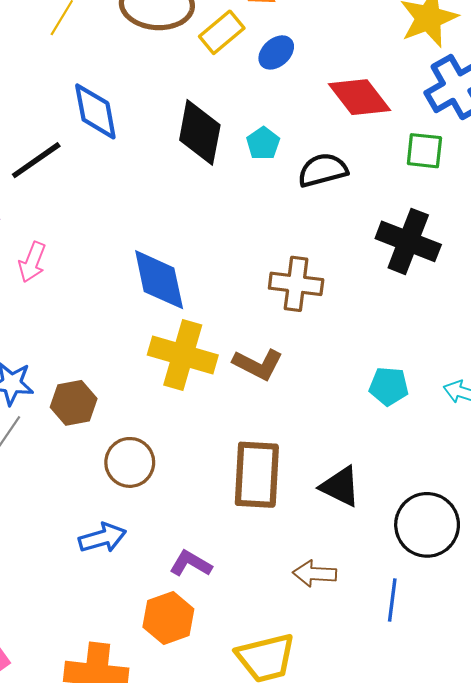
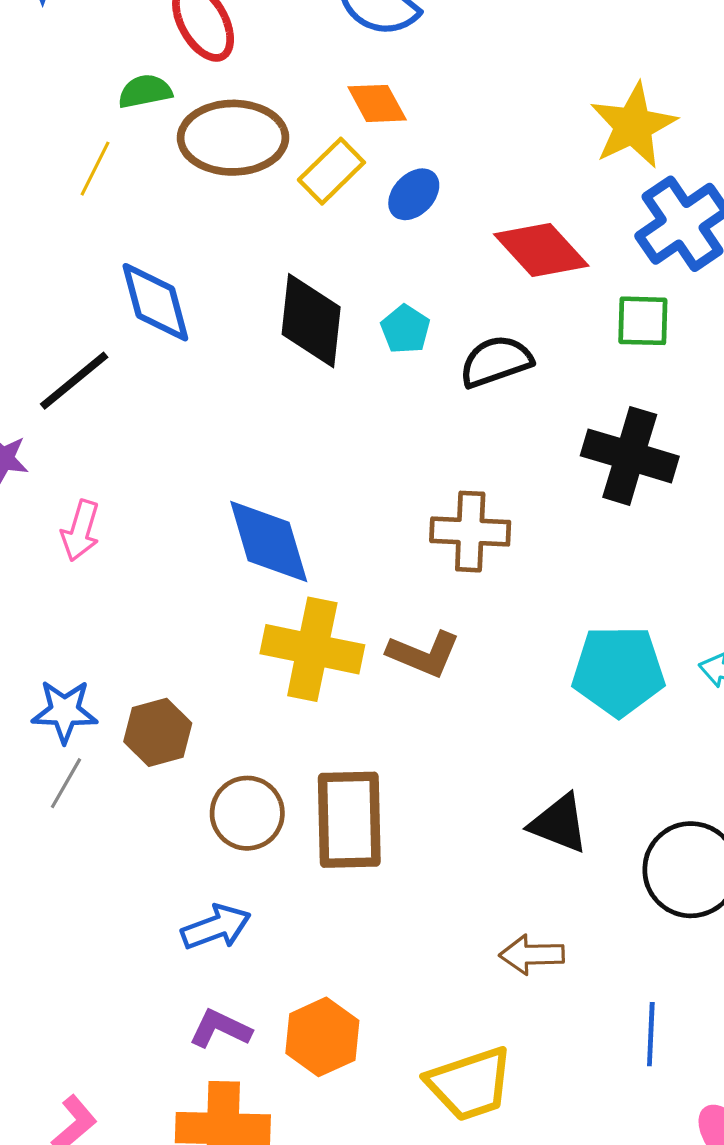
cyan pentagon: (389, 386) -> (618, 671), size x1.6
brown rectangle: (257, 475) -> (349, 820), moved
purple L-shape: (191, 564) -> (220, 1029), moved
blue line: (392, 600) -> (651, 1034), moved

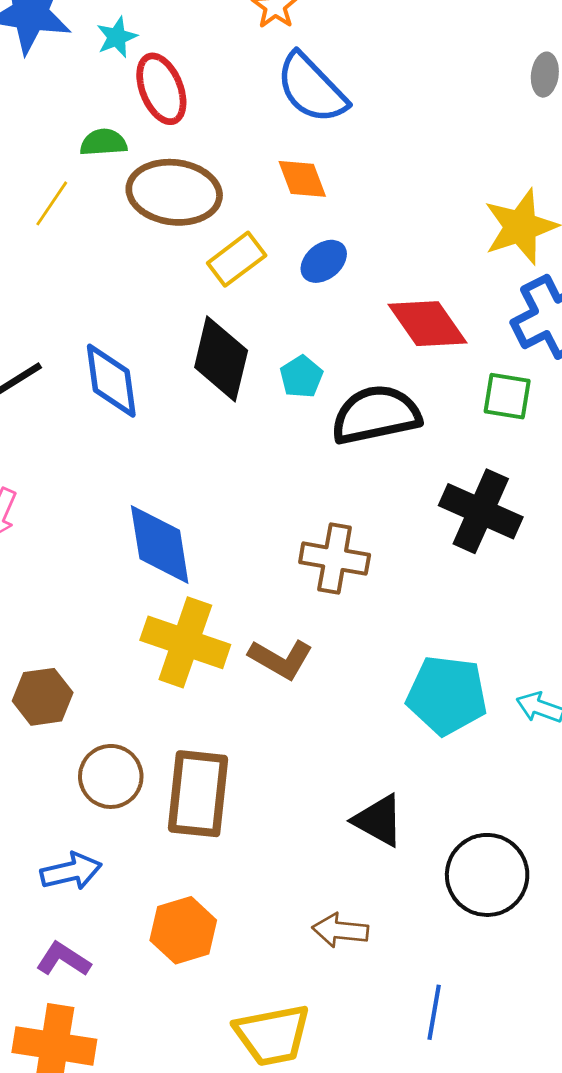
yellow rectangle: (331, 171) -> (237, 259), moved
blue diamond: (155, 302) -> (111, 381), moved
black semicircle: (496, 361) -> (376, 415), size x1.4
orange hexagon: (322, 1037) -> (183, 930), moved

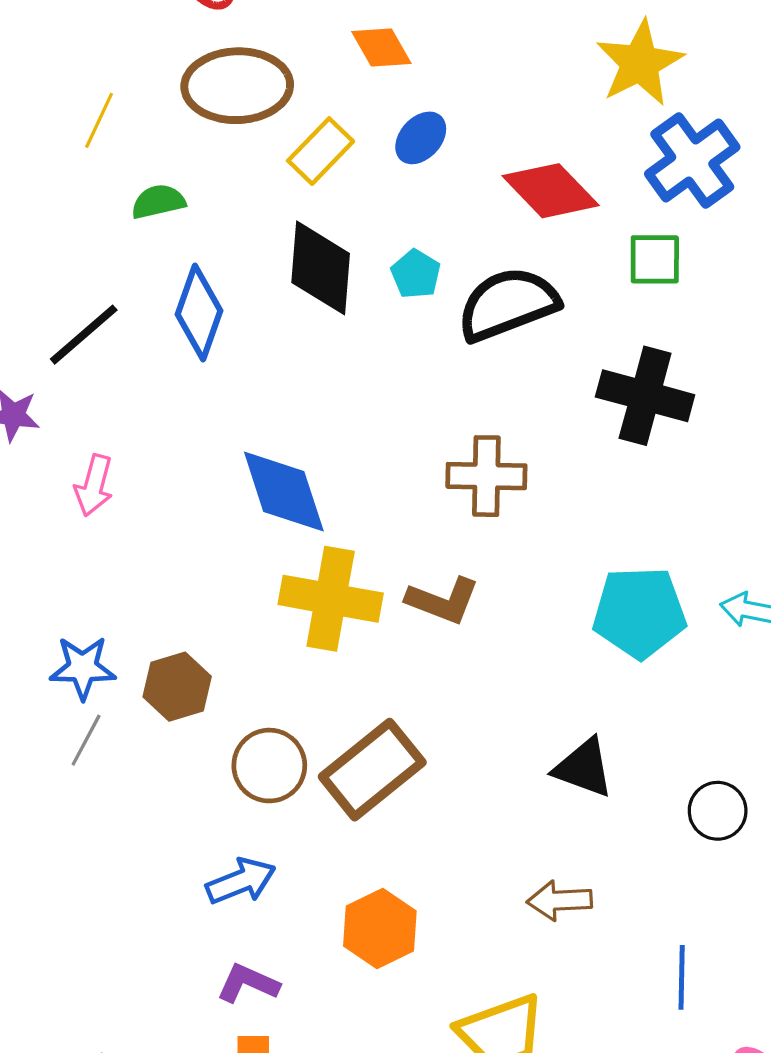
green semicircle: (103, 142) -> (158, 202), moved
blue diamond: (111, 381) -> (199, 313), turned 36
brown rectangle: (198, 794) -> (372, 770), turned 54
black circle: (487, 875) -> (718, 811), size x0.6

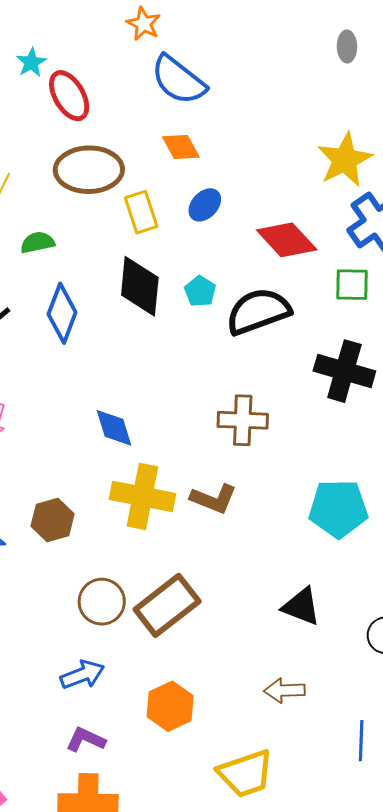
yellow rectangle: (321, 151) -> (141, 212), turned -63
blue diamond: (284, 491) -> (114, 428), size x0.7
brown hexagon: (177, 687) -> (53, 520), moved

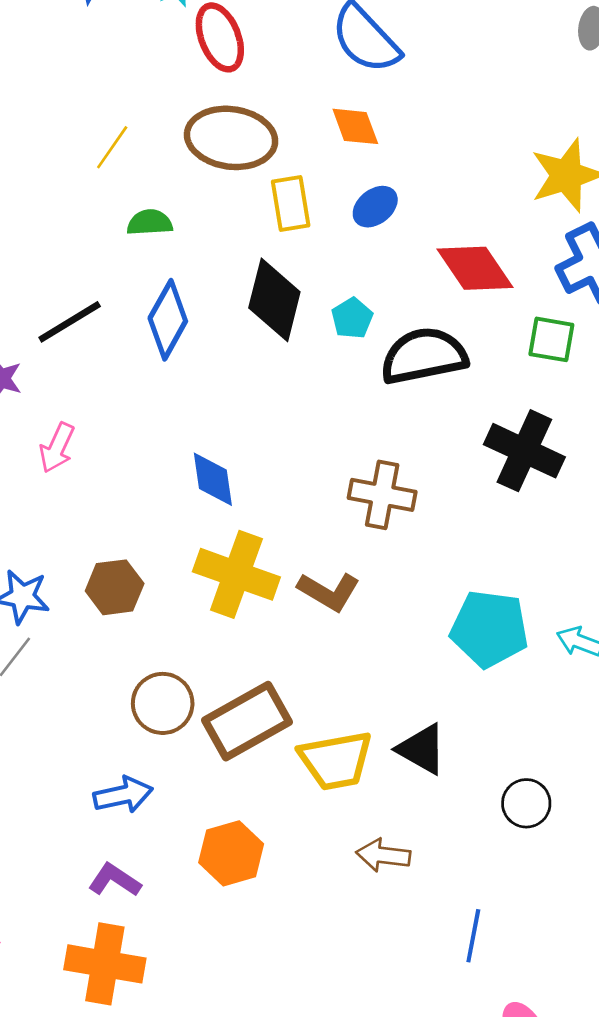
yellow trapezoid: (246, 774) -> (336, 760), moved

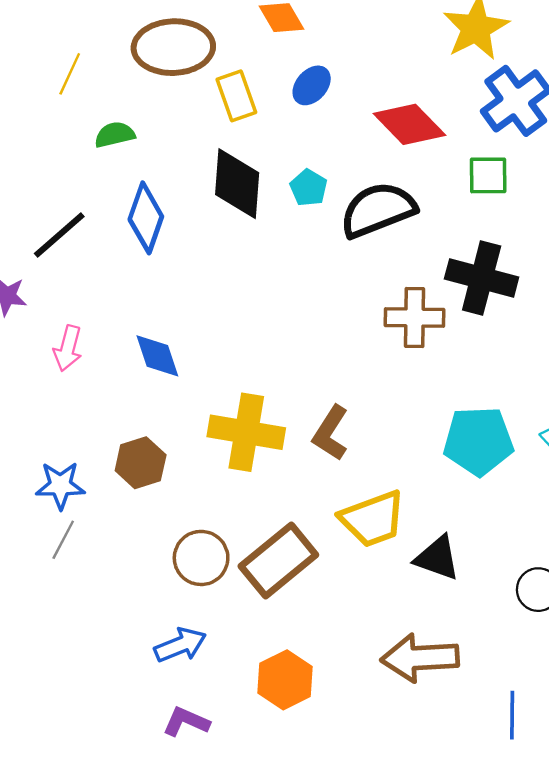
blue diamond: (213, 479) -> (157, 356), moved
brown cross: (382, 495) -> (415, 318), moved
brown L-shape: (329, 591) -> (331, 433), turned 102
yellow trapezoid: (336, 760) -> (373, 519), moved
brown arrow: (383, 855) -> (420, 658), size x1.6

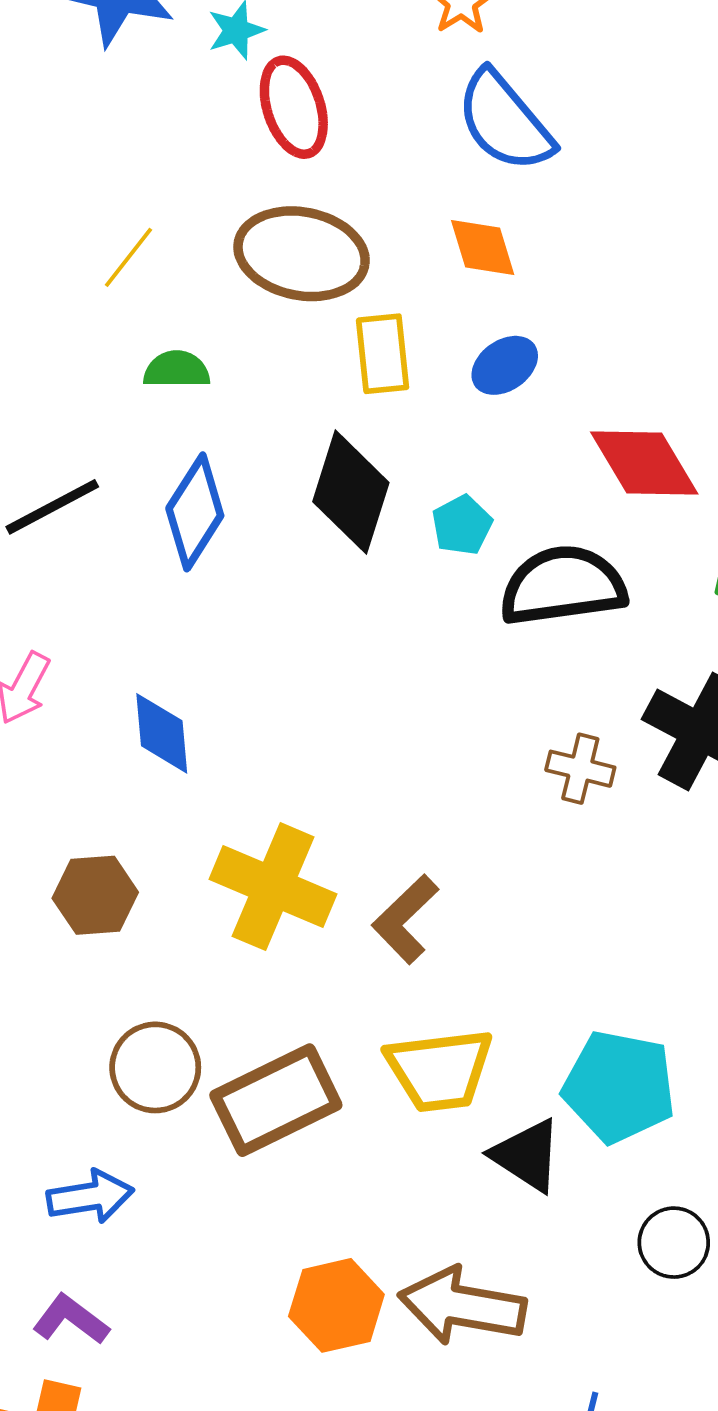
brown cross: (415, 318) -> (580, 769), size x0.7
cyan pentagon: (478, 441) -> (619, 1087), moved
orange hexagon: (285, 680) -> (336, 1305), moved

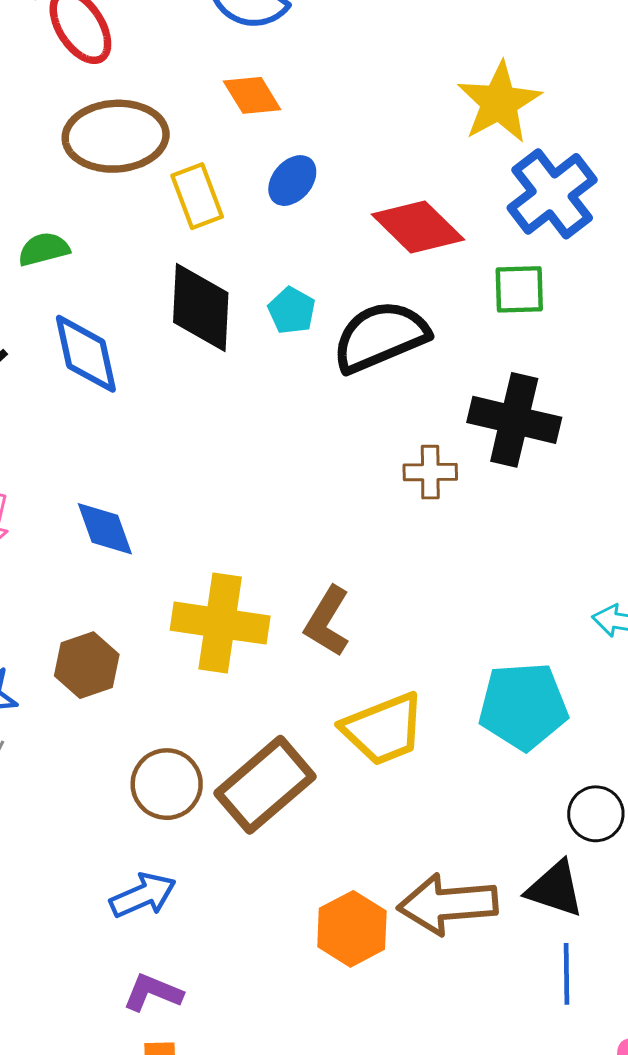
blue diamond: (195, 512) -> (86, 354), turned -30
black triangle: (527, 1155) -> (555, 889), moved

